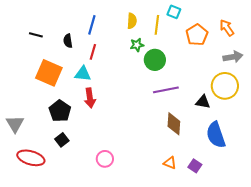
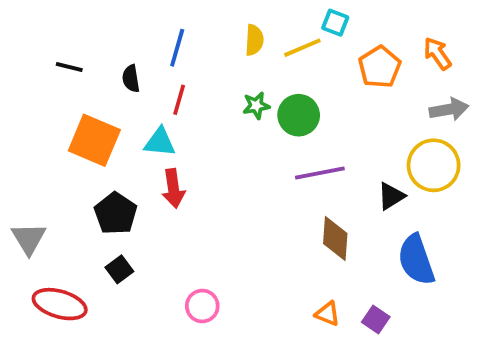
yellow line: (157, 25) -> (302, 48), turned 60
green star: (137, 45) -> (256, 106), moved
black triangle: (203, 102) -> (391, 196), turned -42

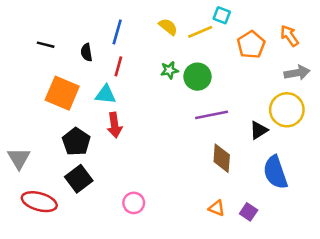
yellow semicircle: (254, 40) -> (168, 27), turned -54
black square: (119, 269) -> (79, 179), size x1.5

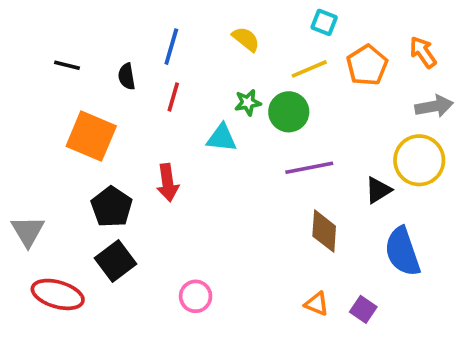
yellow line: (200, 32) -> (309, 69), moved
cyan triangle: (106, 94) -> (222, 138), moved

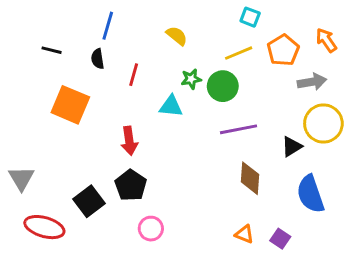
yellow semicircle: (246, 39) -> (177, 36), moved
blue line: (171, 47) -> (108, 26), moved
gray arrow: (434, 106) -> (312, 82), moved
black pentagon: (112, 207) -> (131, 185), moved

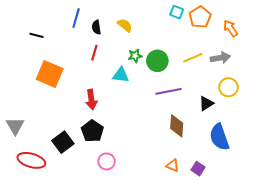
orange pentagon: (283, 50) -> (200, 17), moved
yellow line: (239, 53) -> (193, 58), moved
black semicircle: (98, 59) -> (96, 27), moved
yellow circle: (323, 124) -> (228, 87), size x0.7

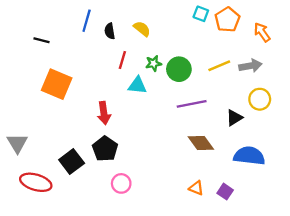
red line: (94, 53) -> (122, 60), moved
brown diamond: (177, 126) -> (201, 143), turned -40
blue semicircle: (219, 137) -> (249, 156), turned 116

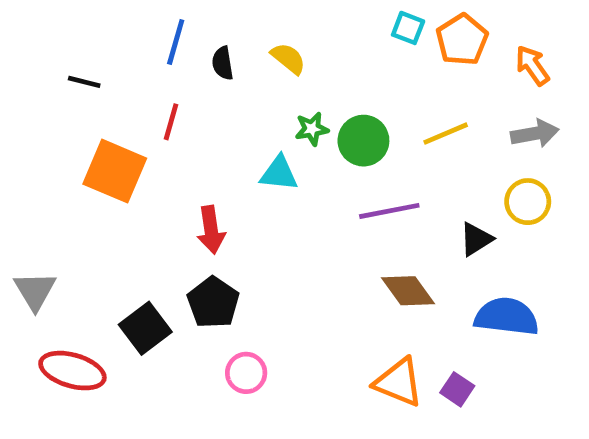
red line: (122, 60) -> (171, 122), moved
gray arrow: (250, 66) -> (535, 134), moved
orange triangle: (196, 188) -> (399, 382), size x1.6

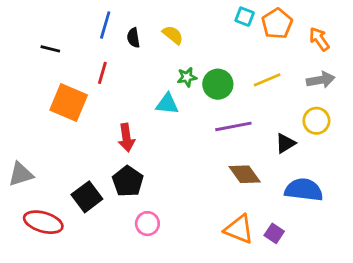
gray triangle: (35, 291) -> (21, 174), turned 44

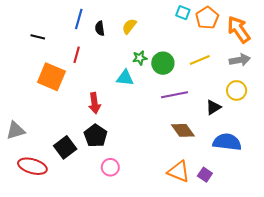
yellow semicircle: (173, 35) -> (129, 26), turned -91
orange arrow: (319, 39) -> (239, 29), size x1.5

